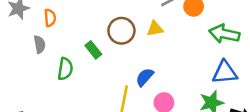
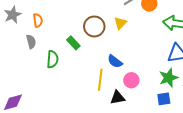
yellow triangle: (155, 29) -> (120, 23), turned -32
blue semicircle: (145, 77) -> (115, 61), turned -91

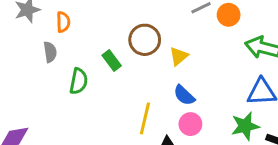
yellow triangle: (120, 23) -> (179, 56), moved
blue semicircle: (115, 61) -> (184, 95), moved

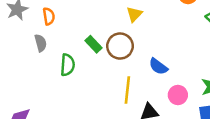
brown circle: (145, 40) -> (120, 46), moved
yellow triangle: (179, 56) -> (134, 14), moved
pink circle: (190, 124) -> (178, 95), moved

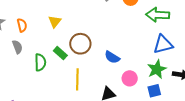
yellow triangle: (134, 14) -> (55, 21), moved
green rectangle: (94, 44) -> (60, 53), moved
yellow line: (127, 90) -> (77, 79), moved

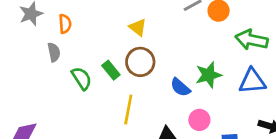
yellow triangle: (55, 21) -> (138, 27), moved, turned -40
green semicircle: (40, 62) -> (82, 78), turned -42
green star: (157, 69) -> (209, 75), moved

